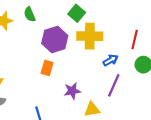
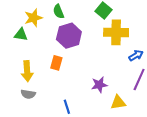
purple hexagon: (55, 39) -> (69, 36), moved
orange rectangle: (47, 68) -> (56, 63), moved

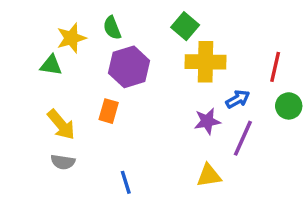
yellow arrow: (27, 71) -> (61, 125), turned -36
purple star: (99, 85) -> (207, 121), moved

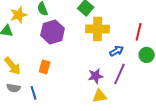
orange rectangle: (109, 111) -> (45, 67), moved
purple star: (207, 121) -> (96, 76), moved
blue line: (126, 182) -> (34, 93), moved

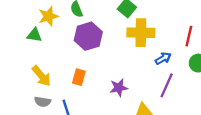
purple star: (96, 76) -> (119, 88), moved

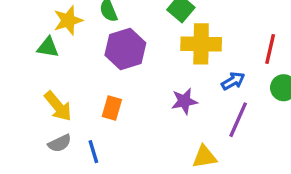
purple star: (119, 88) -> (184, 101), moved
gray semicircle: (43, 102) -> (60, 143), turned -35

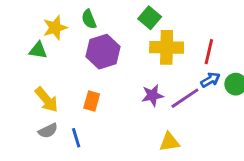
red line: (270, 49) -> (209, 52), moved
blue arrow: (233, 81) -> (210, 80), moved
purple line: (238, 120) -> (185, 98), moved, turned 32

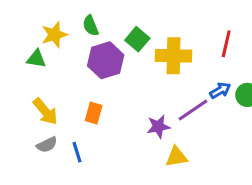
green square: (150, 18) -> (137, 39), moved
red line: (209, 52) -> (226, 44), moved
purple star: (152, 95) -> (158, 127), moved

